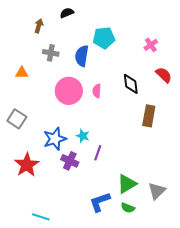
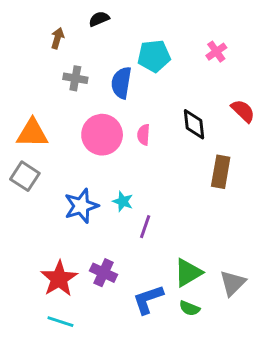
pink cross: (151, 45) -> (216, 52), moved
orange triangle: (22, 73) -> (32, 133), moved, size x1.6
purple cross: (70, 161) -> (104, 273), moved
red star: (27, 165) -> (59, 279), moved

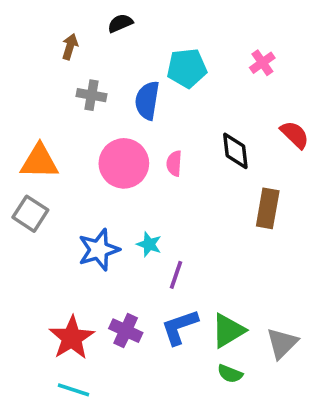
blue L-shape: (148, 299) -> (180, 327), moved

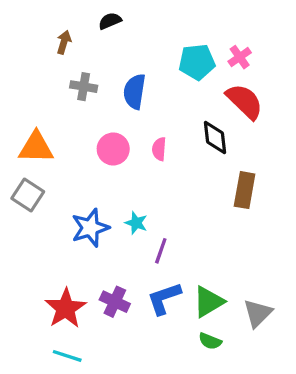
cyan pentagon: (187, 68) -> (197, 62), moved
red semicircle: (295, 135) -> (245, 101), moved, size x1.4
pink circle: (124, 163) -> (113, 149), size x0.7

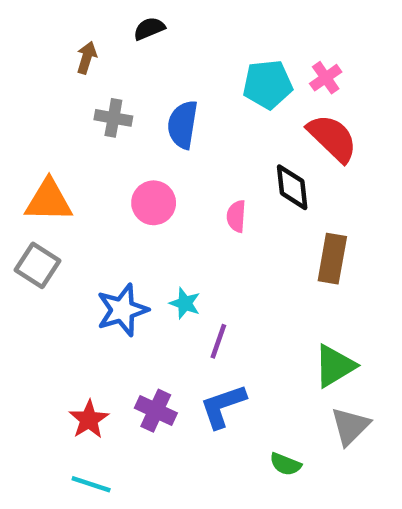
pink semicircle: (159, 149) -> (236, 216), moved
green triangle: (208, 302) -> (335, 366), moved
red star: (66, 308) -> (89, 420), size x0.7

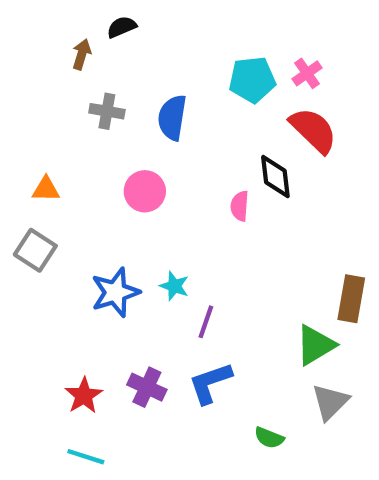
black semicircle: (149, 29) -> (122, 27), moved
orange triangle: (49, 201) -> (46, 189), size x0.6
pink semicircle: (236, 216) -> (240, 206), moved
brown rectangle: (332, 259) -> (351, 299), moved

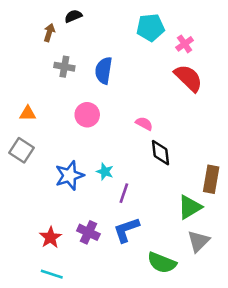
cyan pentagon: (252, 80) -> (150, 27), moved
black diamond: (275, 177) -> (161, 153), moved
pink semicircle: (240, 206) -> (144, 124), turned 114
green semicircle: (269, 438) -> (162, 263), size x1.6

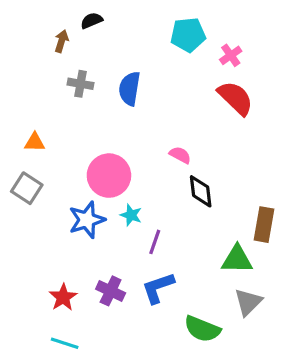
pink circle: (87, 115) -> (109, 176), moved, size x1.4
green triangle: (190, 207) -> (237, 259), turned 32

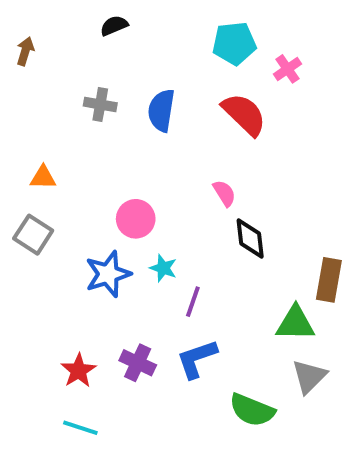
brown arrow: (62, 41) -> (25, 51), moved
red semicircle: (235, 98) -> (244, 114), moved
pink semicircle: (180, 155) -> (224, 193), turned 30
pink circle: (109, 176) -> (136, 219), size x0.7

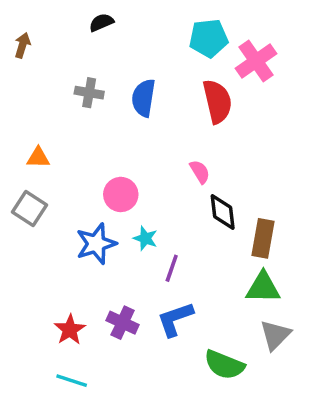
pink cross: (287, 69) -> (256, 61), size x1.6
red semicircle: (244, 114) -> (217, 101), turned 33
brown rectangle: (329, 280) -> (263, 238), moved

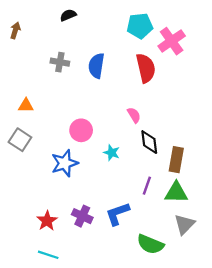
cyan star: (145, 238) -> (112, 153), moved
purple line: (172, 268) -> (147, 186), moved

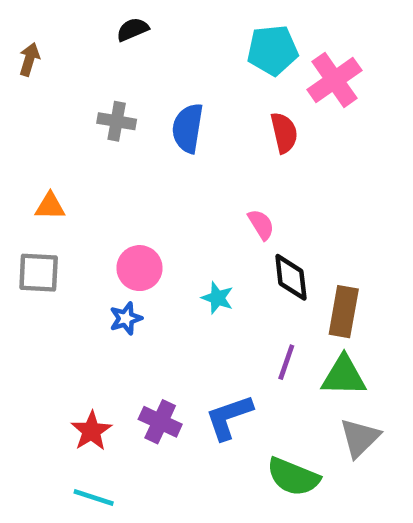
red semicircle: (146, 68) -> (284, 133), size x0.7
pink circle: (81, 130) -> (139, 268), moved
gray square: (20, 140) -> (39, 273), turned -30
blue star: (65, 163) -> (126, 319), size x0.6

